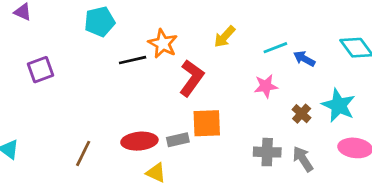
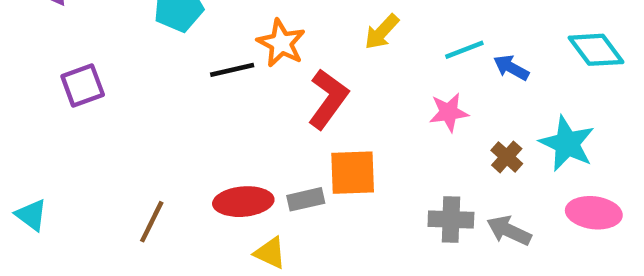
gray arrow: (303, 159) -> (509, 231), turned -32

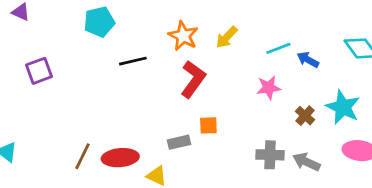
orange star: (281, 43) -> (183, 36), moved
orange square: (353, 173) -> (208, 125), size x0.6
red ellipse: (243, 202) -> (120, 158), moved

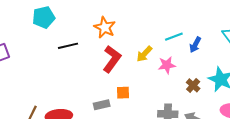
yellow arrow: (227, 37) -> (144, 54), moved
blue arrow: (308, 60) -> (195, 45), turned -91

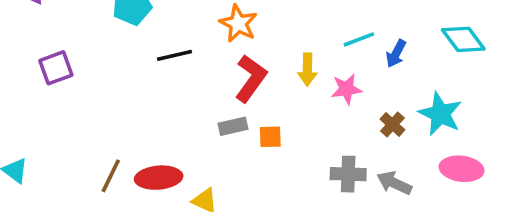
yellow arrow: (144, 54) -> (307, 70), turned -42
gray rectangle: (102, 105) -> (233, 126), moved

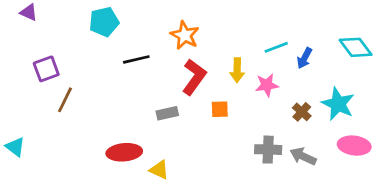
gray rectangle: (233, 126) -> (167, 113), moved
orange square: (270, 137) -> (220, 109), moved
brown line: (111, 176) -> (65, 100), moved

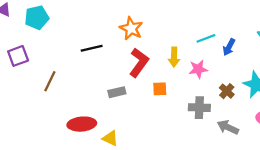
cyan pentagon: (104, 22) -> (37, 17), moved
brown line: (65, 100) -> (50, 81), moved
gray cross: (268, 150) -> (199, 108), moved

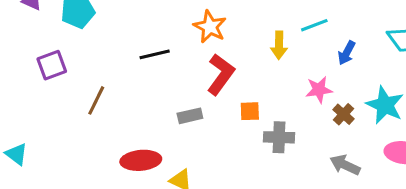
cyan line: (206, 38) -> (314, 25), moved
yellow arrow: (174, 57) -> (279, 45), moved
pink star: (198, 69) -> (319, 90), moved
gray cross: (199, 108) -> (279, 137), moved

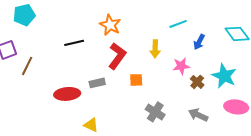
yellow arrow: (279, 45) -> (155, 49), moved
brown line: (96, 100) -> (27, 66), moved
gray cross: (279, 137) -> (155, 112), moved, turned 30
red ellipse: (141, 160) -> (67, 94), moved

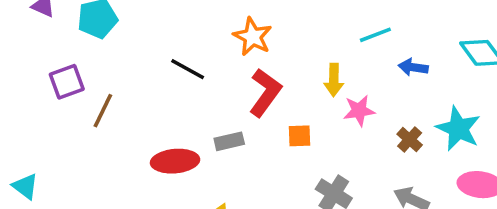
blue arrow: (199, 42) -> (413, 67), turned 70
black line: (74, 43) -> (188, 69), turned 42
pink star: (181, 66) -> (359, 111), moved

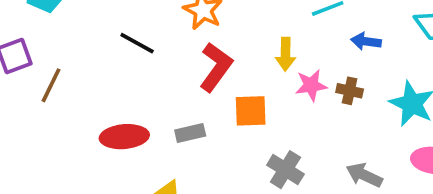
orange square: (300, 136) -> (251, 111), size x1.4
brown cross: (410, 139) -> (350, 91), moved, turned -30
gray rectangle: (229, 141) -> (190, 133), moved

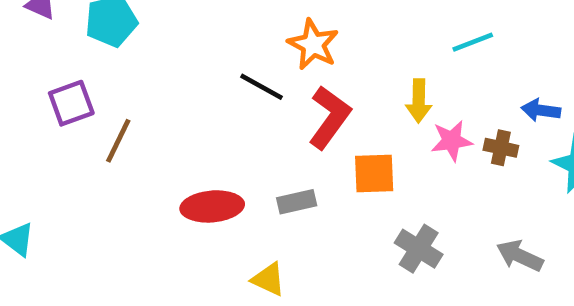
blue arrow: (366, 41) -> (541, 110), moved
black line: (137, 43) -> (261, 87), moved

